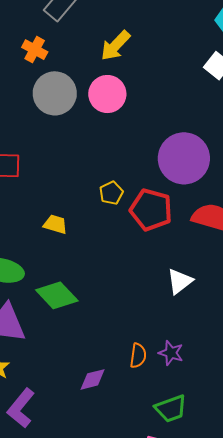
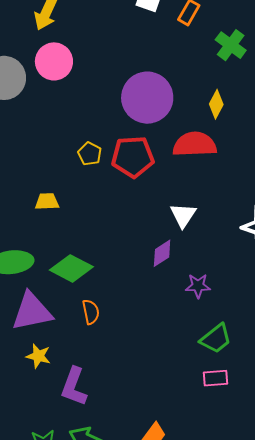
orange semicircle: (138, 356) -> (91, 312), moved
purple diamond: (93, 379) -> (162, 253), moved

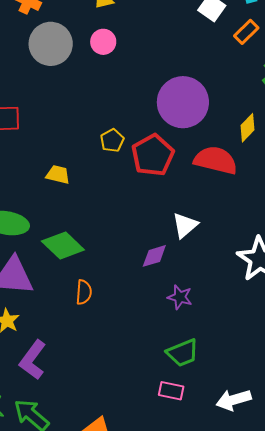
pink circle: (54, 61) -> (103, 42), size x0.7
red pentagon: (133, 157) -> (153, 155), turned 30
orange semicircle: (91, 312) -> (84, 292), moved

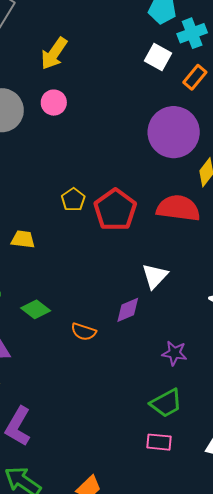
purple circle: (183, 102) -> (174, 132), moved
green diamond: (63, 246) -> (36, 309), size x0.7
orange semicircle: (84, 292) -> (84, 332), moved, turned 110
purple star: (180, 297) -> (174, 353), moved

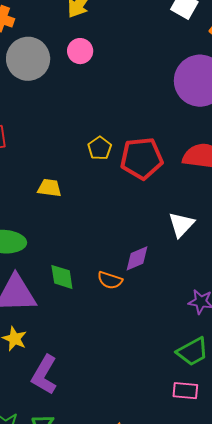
red pentagon: (115, 210) -> (142, 158), turned 30
green diamond: (36, 309) -> (62, 277), moved, turned 44
purple diamond: (128, 310) -> (137, 258), moved

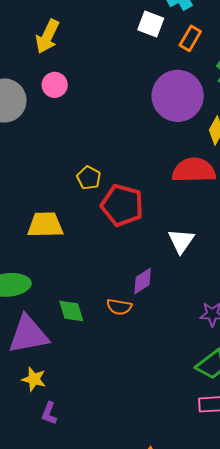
red pentagon: (142, 158) -> (122, 205), moved, turned 30
yellow trapezoid: (49, 188) -> (45, 225), size x1.5
purple L-shape: (44, 375) -> (49, 413), moved, size x0.6

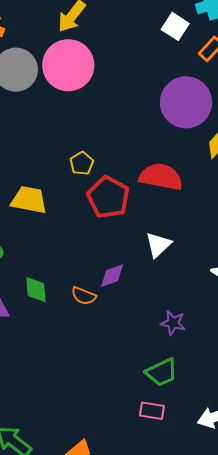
pink circle: (55, 85) -> (68, 65), size x2.0
red semicircle: (194, 170) -> (161, 177), moved

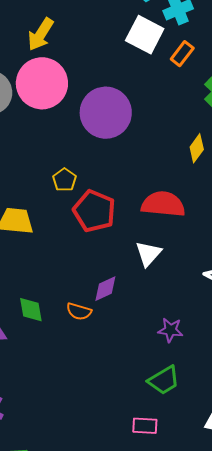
white square: (175, 26) -> (145, 35), size x1.4
purple circle: (186, 102) -> (106, 113), moved
red semicircle: (161, 177) -> (163, 204), moved
pink rectangle: (152, 411) -> (145, 426), moved

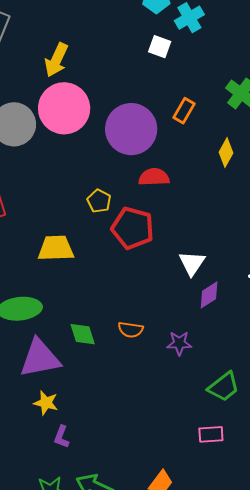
white square: (145, 35) -> (160, 47), size x0.6
orange rectangle: (182, 54) -> (184, 111), moved
red semicircle: (163, 204) -> (154, 177), moved, size x0.7
purple diamond: (105, 289) -> (209, 295), moved
purple star: (170, 330) -> (179, 343), moved

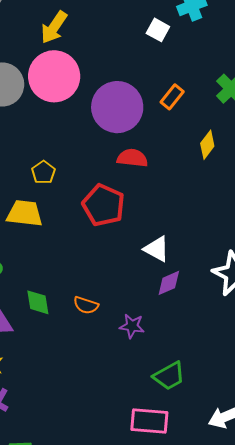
yellow pentagon: (99, 201) -> (43, 172), moved
white triangle: (192, 263) -> (157, 249), turned -44
pink rectangle: (211, 434) -> (149, 421), size x1.5

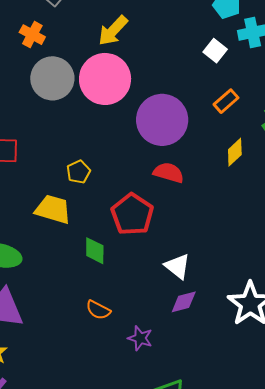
orange rectangle: (172, 97) -> (226, 101), moved
yellow diamond: (207, 145) -> (235, 152), moved
green diamond: (38, 302) -> (95, 251), moved

